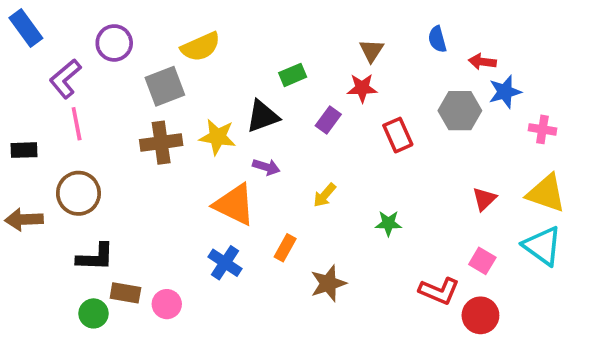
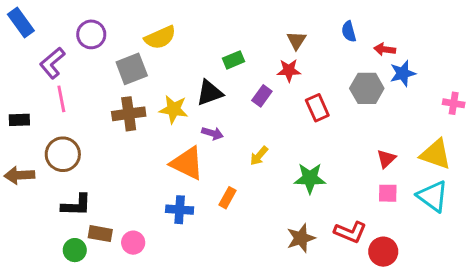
pink cross: (542, 129) -> (454, 103), moved
green star: (388, 223) -> (310, 178), size x1.5
pink square: (482, 261) -> (388, 193), moved, turned -30
blue cross: (225, 263) -> (180, 210), turned -30
brown star: (328, 283) -> (301, 238), moved

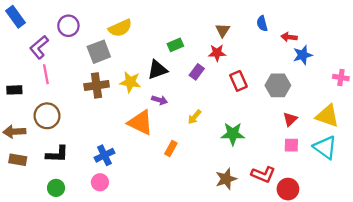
gray hexagon: (367, 88) -> (278, 85), moved
blue cross: (180, 210) -> (104, 155), moved, turned -30
brown rectangle: (100, 234) -> (18, 160), moved

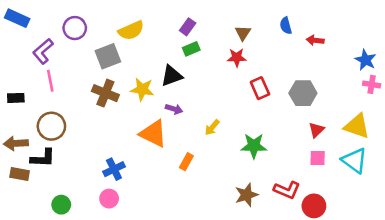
blue rectangle: (15, 17) -> (17, 18), turned -30
blue star: (303, 55) -> (365, 60), moved, turned -30
purple rectangle: (197, 72) -> (188, 27), moved
brown cross: (97, 85) -> (105, 93), turned 30
black L-shape: (57, 154) -> (43, 158), moved

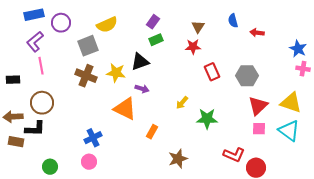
blue rectangle: (17, 18) -> (34, 15), moved, turned -36
yellow arrow: (212, 127) -> (182, 103), moved
red triangle: (316, 130) -> (258, 106), size x1.5
brown star: (246, 195) -> (178, 159), moved

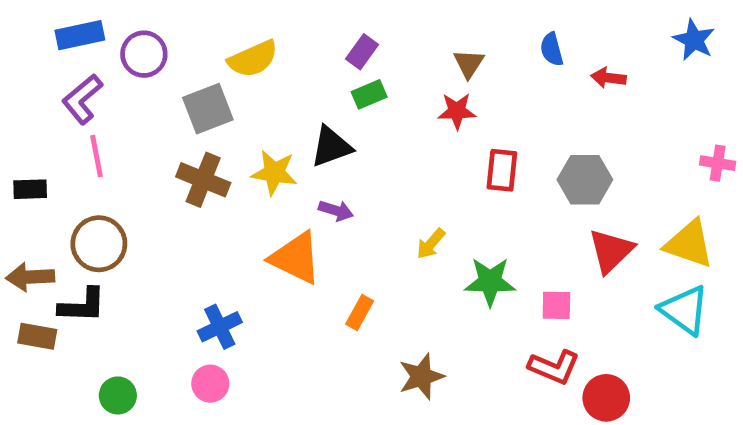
blue star: (298, 49) -> (694, 40), moved
red rectangle: (212, 72) -> (502, 170), turned 30
pink square: (259, 129) -> (556, 305), moved

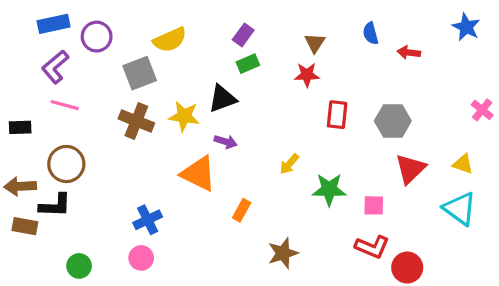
pink line: (96, 156) -> (65, 105), turned -64
pink cross: (718, 163) -> (482, 110), turned 30
yellow triangle: (689, 244) -> (463, 164), size x0.6

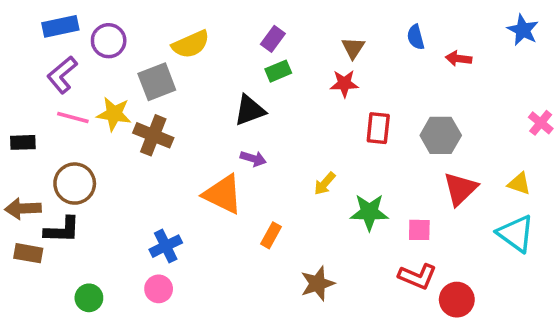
yellow star: (184, 116) -> (114, 114), moved

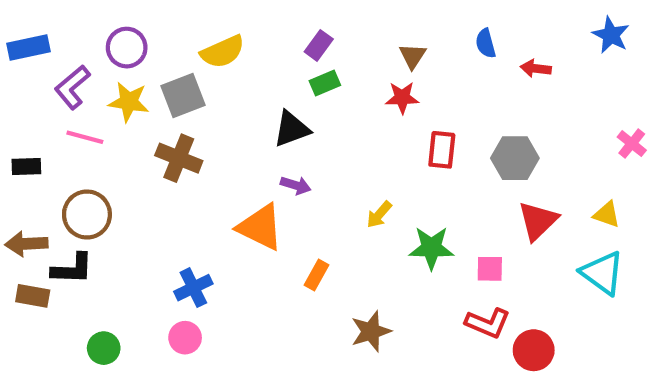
blue rectangle: (60, 26) -> (29, 48), moved
yellow star: (114, 114) -> (129, 102), moved

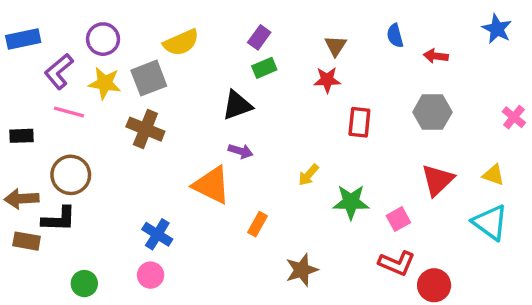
gray hexagon: (515, 158) -> (432, 112), moved
pink square: (490, 269) -> (398, 219), turned -30
blue cross: (193, 288) -> (157, 234), turned -32

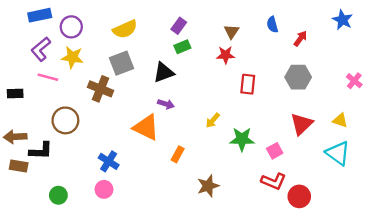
blue rectangle: (23, 39) -> (40, 15), moved
red arrow: (436, 56) -> (300, 39), turned 119
gray square: (149, 78) -> (122, 63), moved
brown circle: (71, 175) -> (65, 120), moved

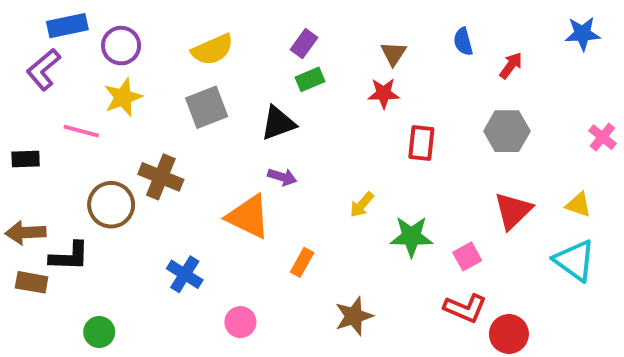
blue star: (343, 20) -> (583, 34), turned -30
purple L-shape: (41, 49) -> (43, 69), moved
yellow star: (72, 57) -> (123, 97), turned -30
brown cross: (100, 89) -> (161, 177), moved
pink circle: (104, 189) -> (240, 322), moved

